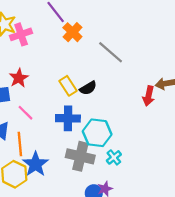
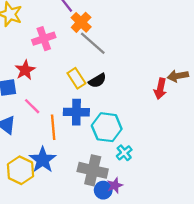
pink cross: (21, 34) -> (44, 39), moved
gray line: (111, 52) -> (93, 43), moved
orange line: (20, 144) -> (53, 127), moved
gray cross: (80, 156) -> (93, 170), moved

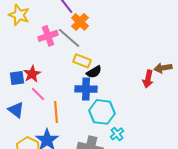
gray line: (93, 43) -> (69, 38), moved
red star: (25, 70) -> (32, 74), moved
yellow rectangle: (76, 78) -> (82, 61), moved, turned -36
blue cross: (76, 112) -> (86, 89), moved

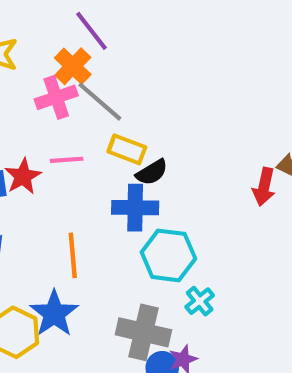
orange cross: (80, 22) -> (73, 66), moved
pink line: (38, 94) -> (67, 160), moved, turned -49

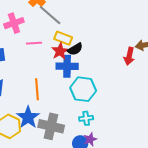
pink cross: (56, 97) -> (14, 23), moved
red star: (23, 176) -> (60, 51), moved
cyan cross: (200, 301) -> (86, 118), moved, turned 32
gray cross: (143, 332) -> (51, 126), moved

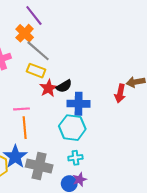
yellow rectangle: (63, 38) -> (36, 71), moved
pink line: (34, 43) -> (21, 109), moved
blue cross: (67, 66) -> (79, 104), moved

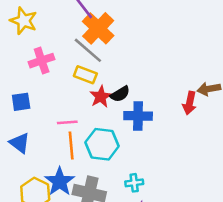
orange cross: (25, 33) -> (98, 28), moved, size x1.4
cyan hexagon: (72, 128) -> (102, 144), moved

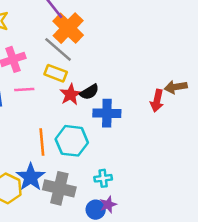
pink line: (67, 122) -> (24, 89), moved

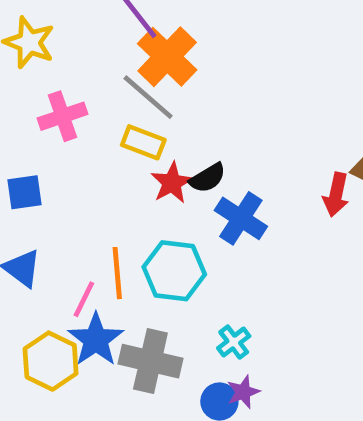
pink line: (24, 89) -> (84, 299), moved, turned -60
blue cross: (107, 113) -> (241, 218), turned 32
cyan cross: (103, 178) -> (234, 342), turned -30

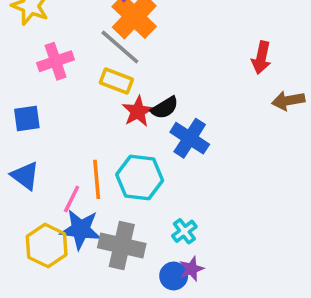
red arrow: (336, 195) -> (261, 58), moved
blue star: (96, 340) -> (81, 229), turned -30

